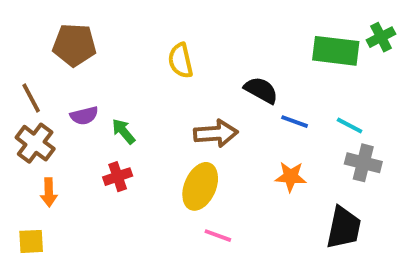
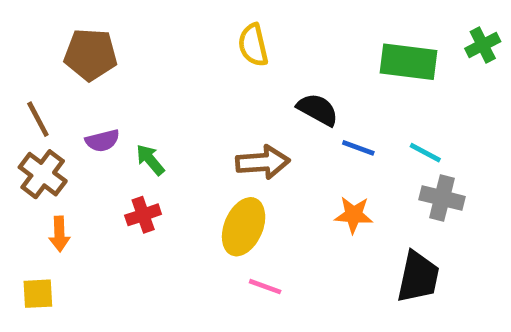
green cross: (381, 37) -> (483, 45), moved
yellow semicircle: (181, 61) -> (253, 45), moved

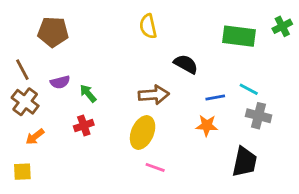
blue line: (358, 148) -> (215, 98), moved, turned -30
orange arrow: (59, 234) -> (35, 137), turned 54

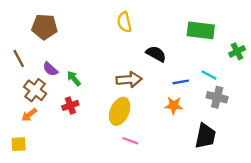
green cross: (282, 26) -> (237, 51), moved
purple semicircle: (60, 82) -> (50, 69), turned 56
brown cross: (25, 102) -> (35, 90), moved

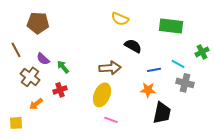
yellow semicircle: (124, 22) -> (120, 19), moved, turned -54
green cross: (237, 51) -> (202, 52), moved
orange arrow: (29, 115) -> (36, 104), moved
black trapezoid: (205, 136) -> (162, 113), moved

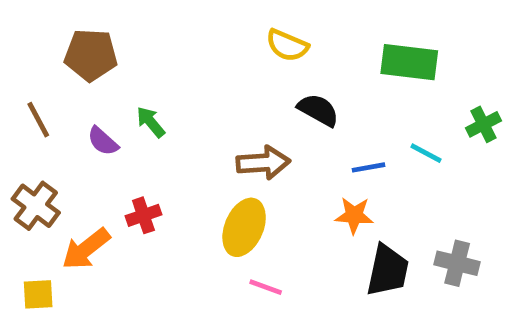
green arrow: (63, 67) -> (151, 122), moved
brown cross: (30, 77) -> (36, 206), moved
gray cross: (185, 83) -> (457, 263), moved
orange arrow: (36, 104) -> (86, 249), size x1.5

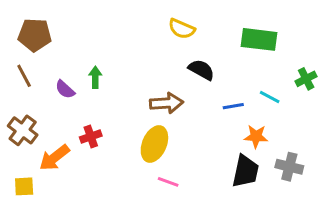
brown pentagon: (91, 55) -> (35, 35), moved
green arrow: (151, 122) -> (95, 77), turned 40
orange star: (354, 215) -> (256, 136), moved

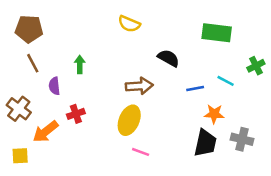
yellow semicircle: (182, 29) -> (129, 24), moved
brown line: (24, 76) -> (33, 63), moved
purple semicircle: (65, 89) -> (54, 86), moved, turned 42

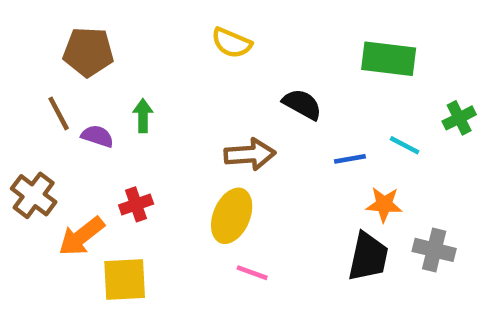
brown pentagon: (29, 29) -> (88, 52), moved
purple semicircle: (54, 86) -> (97, 136), moved, turned 114
yellow square: (20, 156) -> (125, 280), moved, size x1.5

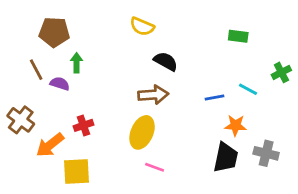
green rectangle: (389, 59) -> (238, 36), size x0.6
black semicircle: (302, 104) -> (166, 61), moved
green arrow: (143, 116) -> (77, 63), moved

